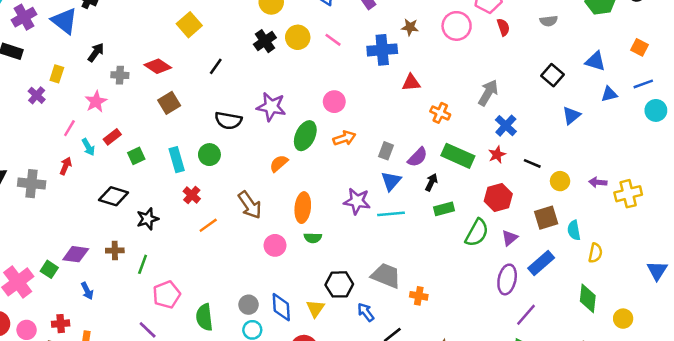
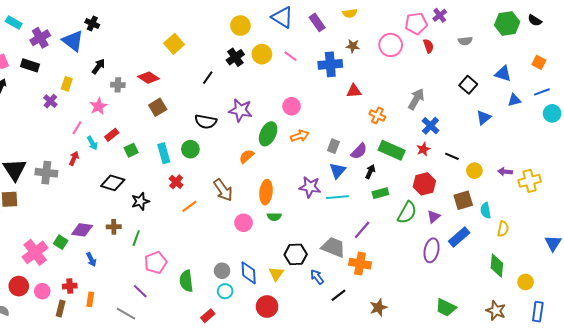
black line: (216, 66) -> (208, 78), moved
orange cross: (419, 296) -> (360, 264), size x1.5
purple line: (526, 315) -> (362, 230), moved

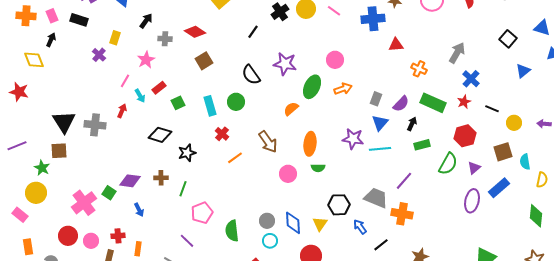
black semicircle: (206, 122) -> (251, 75), turned 45

